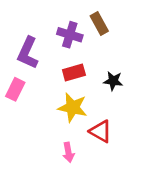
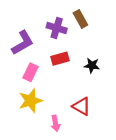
purple L-shape: (28, 53) -> (23, 43), turned -145
pink rectangle: (15, 89) -> (31, 72), moved
yellow star: (73, 108) -> (31, 101), moved, turned -30

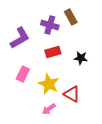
pink rectangle: (31, 72) -> (23, 74), moved
yellow star: (31, 101) -> (49, 84), moved, turned -30
pink arrow: (55, 123) -> (49, 109), turned 64

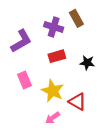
pink rectangle: (23, 74) -> (24, 80), turned -49

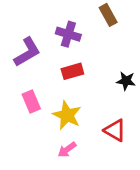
brown rectangle: (76, 18) -> (108, 15), moved
black star: (87, 63) -> (126, 81), moved
red triangle: (77, 102) -> (115, 130), moved

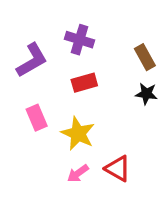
brown rectangle: (108, 15) -> (145, 57), moved
red triangle: (115, 130) -> (118, 169), moved

